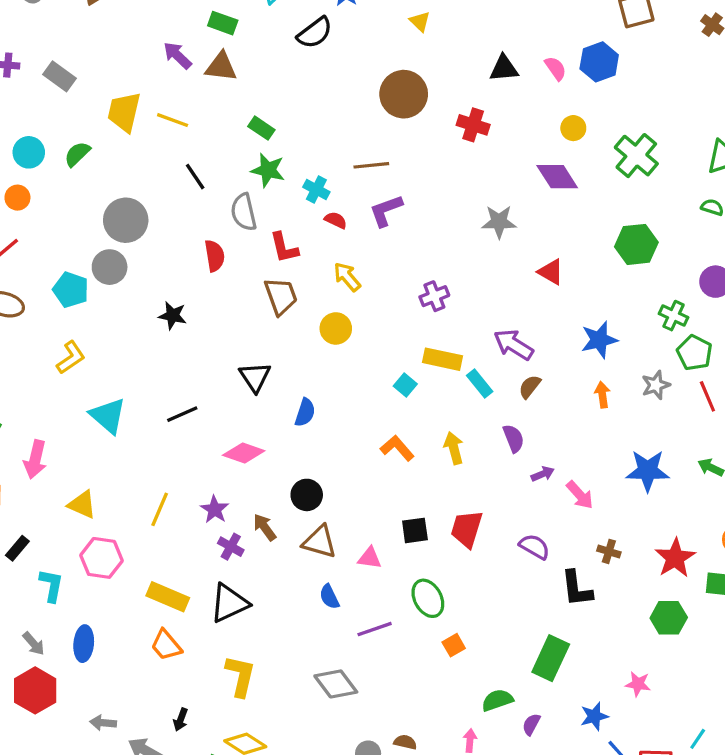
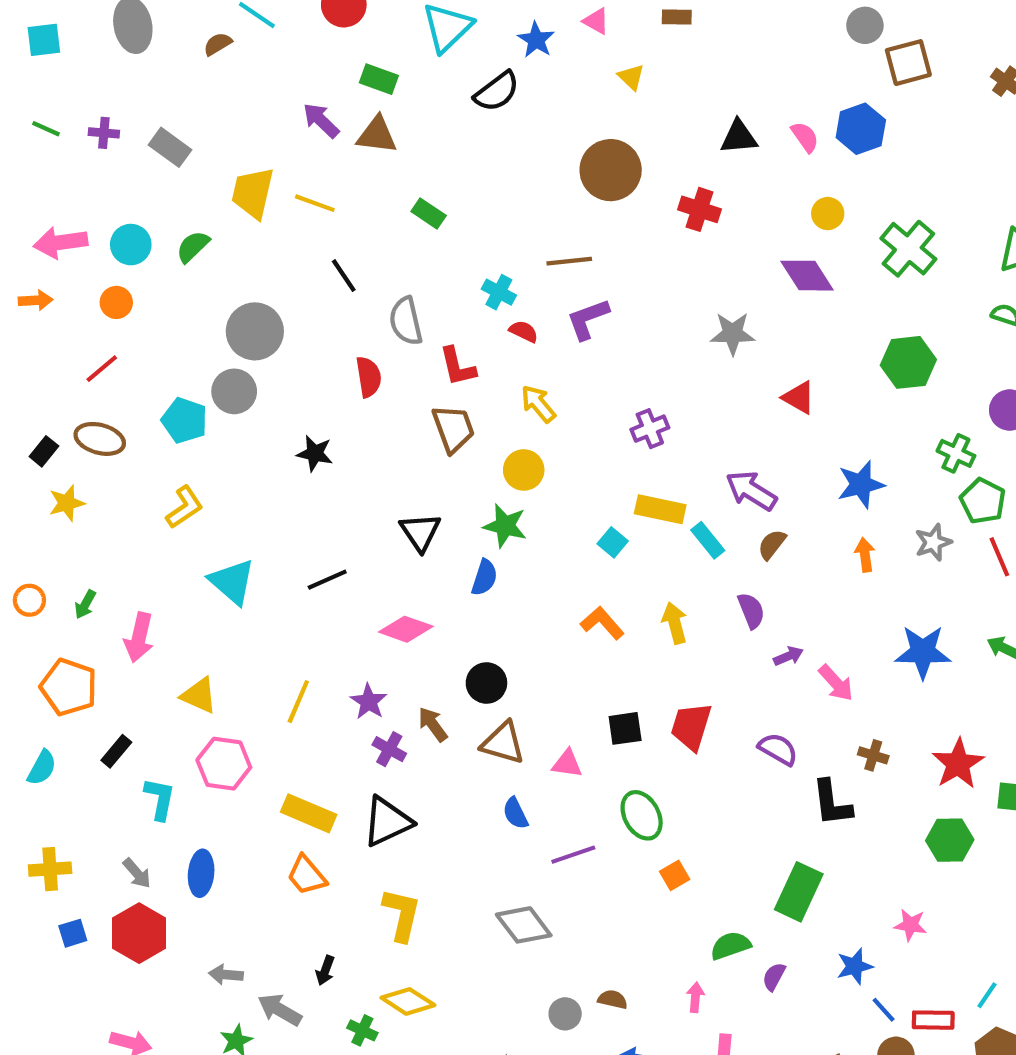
green star: (268, 170) -> (505, 526), moved

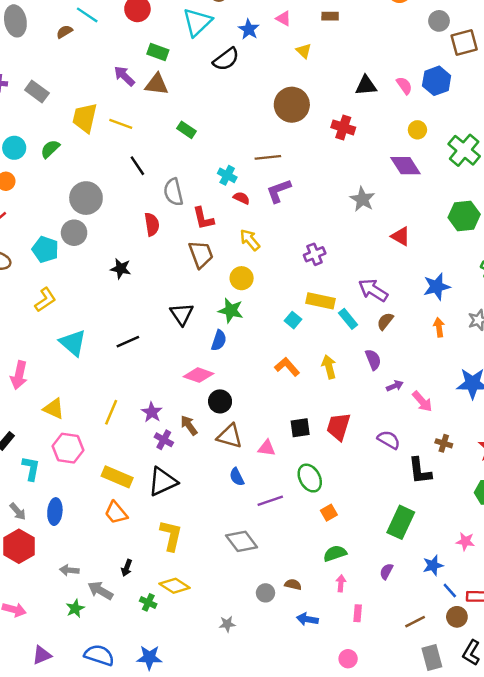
gray star: (733, 333) -> (362, 199), turned 30
pink diamond: (406, 629) -> (198, 375), moved
green semicircle: (731, 946) -> (335, 553), moved

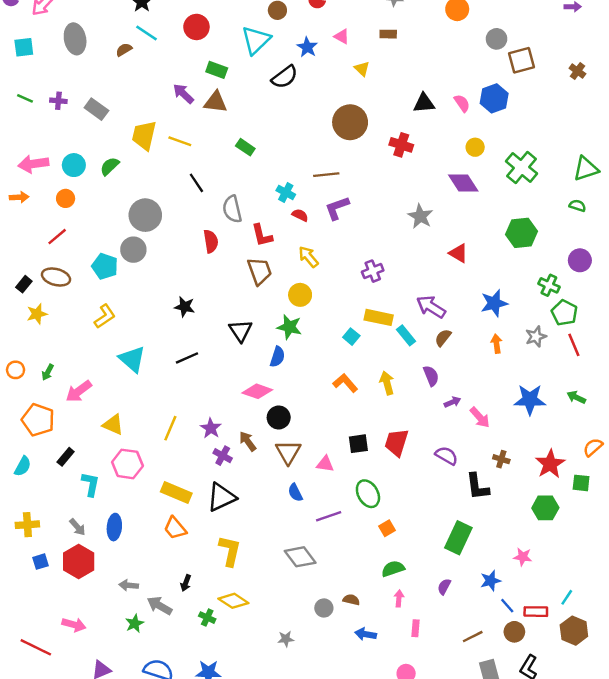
black star: (121, 269) -> (185, 307), moved
pink arrow: (19, 375) -> (79, 391), turned 40
brown triangle: (230, 436) -> (288, 452), turned 44

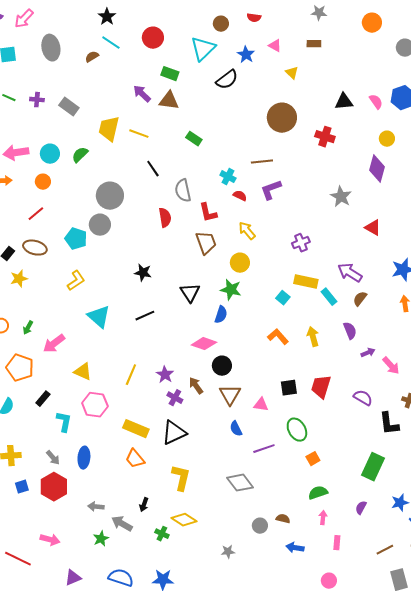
purple diamond: (463, 183) -> (377, 169), turned 48

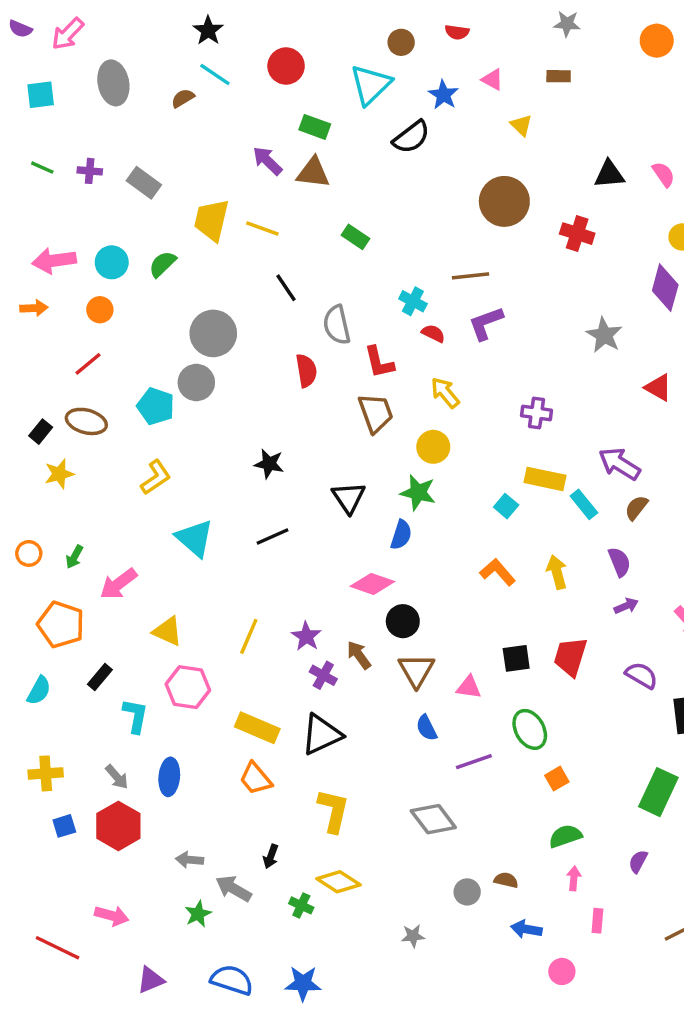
purple cross: (301, 243) -> (537, 413), turned 30
purple arrow: (368, 353) -> (626, 606), moved
pink circle: (329, 581) -> (562, 971), moved

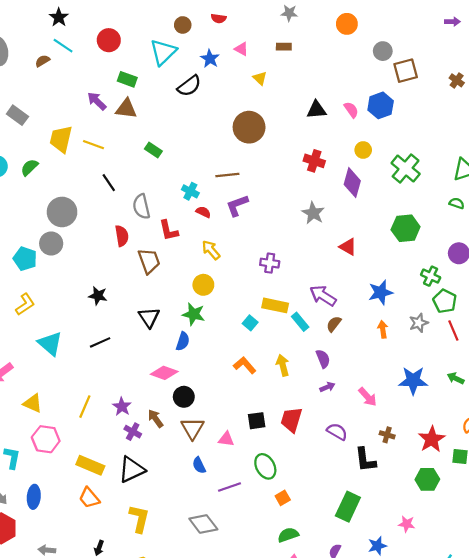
red cross: (577, 234) -> (314, 161), moved
brown trapezoid: (376, 413) -> (149, 261), moved

